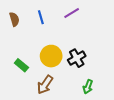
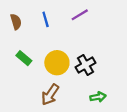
green rectangle: (21, 65) -> (24, 58), moved
green arrow: (88, 87) -> (98, 97), turned -120

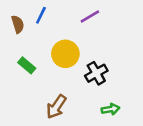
blue line: (46, 19) -> (41, 15), moved, turned 42
yellow circle: (57, 63) -> (65, 54), moved

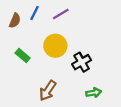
purple line: (90, 17) -> (61, 14), moved
brown semicircle: (18, 24) -> (15, 21), turned 40

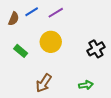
blue line: (35, 13) -> (32, 12), turned 32
black cross: (82, 62) -> (96, 49), moved

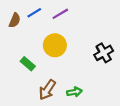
green rectangle: (21, 51) -> (28, 64), moved
green arrow: (86, 85) -> (74, 92), moved

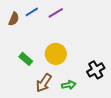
yellow circle: (55, 45) -> (56, 54), moved
black cross: (104, 53) -> (96, 70), moved

